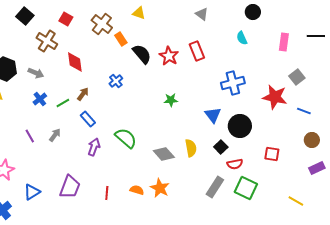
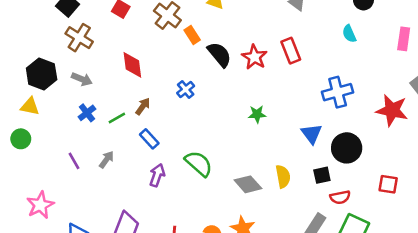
brown cross: (47, 41) -> (79, 38), moved
black square: (221, 147) -> (322, 175), turned 32

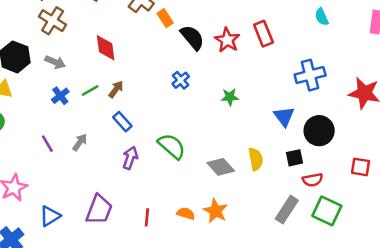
blue cross: (186, 90) -> (181, 80), moved
green line: (117, 118) -> (90, 91), moved

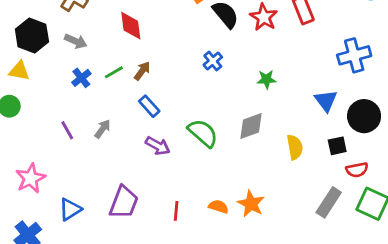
purple arrow: (130, 158) -> (158, 146), turned 100
gray diamond: (221, 167) -> (251, 126), moved, turned -68

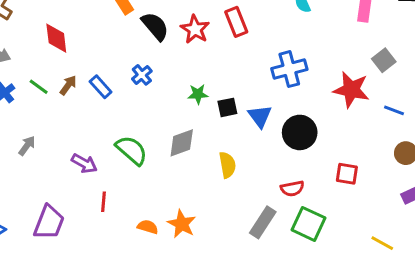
green line: (114, 72) -> (39, 87), turned 66
blue rectangle: (149, 106) -> (101, 87), moved
black square: (337, 146) -> (227, 107), moved
red line: (176, 211) -> (104, 202), moved

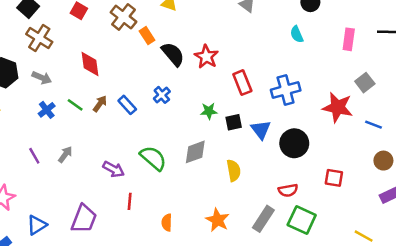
red rectangle: (236, 22) -> (242, 83), moved
orange star: (182, 224) -> (218, 220), moved
orange semicircle: (148, 227) -> (167, 222), turned -105

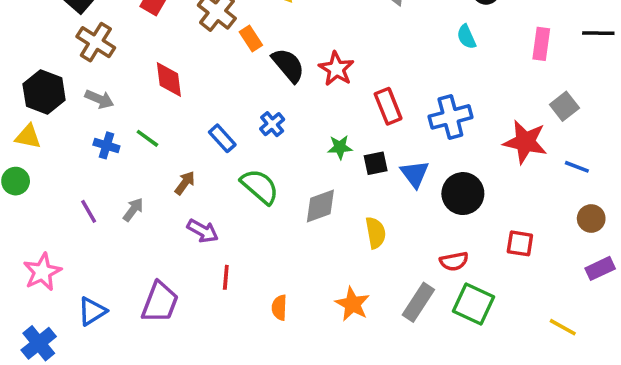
brown arrow: (100, 104) -> (185, 183), moved
blue cross: (47, 110) -> (106, 145), turned -35
green semicircle: (153, 158) -> (260, 186), moved

